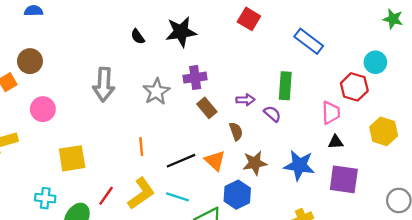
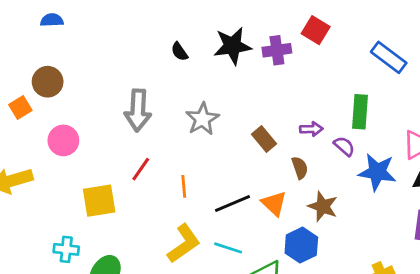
purple cross: (195, 78) -> (277, 50), moved
brown star: (255, 163) -> (323, 206), turned 30
blue star: (299, 165) -> (377, 172), moved
red line: (106, 196) -> (141, 169), moved

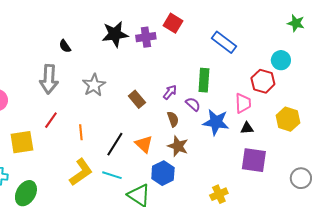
black semicircle: (179, 52) -> (65, 46), moved
purple arrow: (311, 129) -> (170, 92), turned -49
brown semicircle: (300, 168) -> (173, 119), moved
black line: (232, 204) -> (115, 144), turned -35

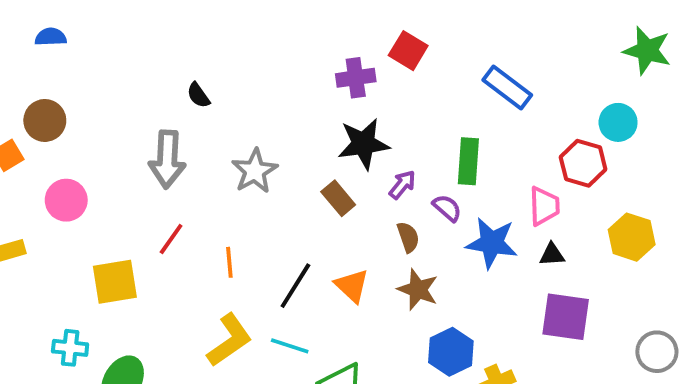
green star: (296, 23) -> (647, 51), size x1.4
black star: (115, 34) -> (363, 144), moved
blue hexagon: (163, 173) -> (451, 352), moved

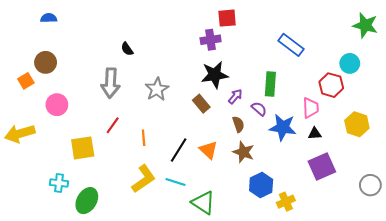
red square: (408, 51) -> (227, 18), moved, turned -36
purple square: (566, 317) -> (322, 167), turned -32

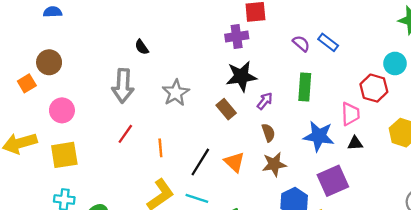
blue rectangle: (291, 45) -> (328, 42), size x0.7
purple semicircle: (259, 109) -> (301, 44), moved
yellow square: (83, 148) -> (64, 155), moved
brown star: (244, 152) -> (274, 164), turned -30
purple square: (322, 167) -> (333, 181), moved

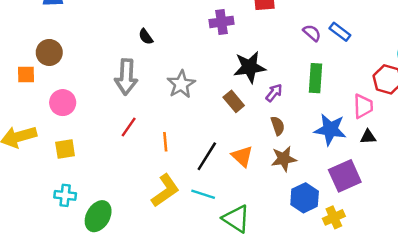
purple cross: (237, 36) -> (221, 22), moved
orange square: (27, 83) -> (26, 74), turned 30
yellow square: (64, 155) -> (65, 149), size x0.7

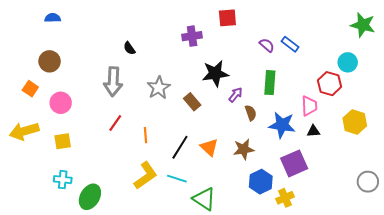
orange square: (26, 74) -> (30, 89), moved, turned 35
brown rectangle: (234, 101) -> (192, 102), moved
brown semicircle: (278, 126) -> (251, 113), moved

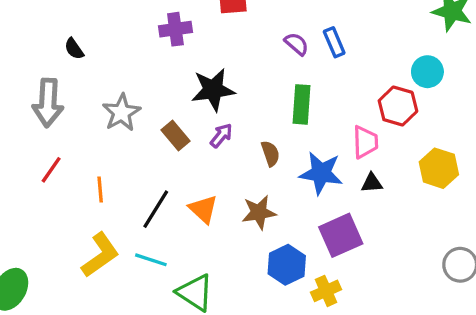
blue rectangle: (290, 44) -> (334, 42), turned 30
purple arrow: (235, 95) -> (221, 135), moved

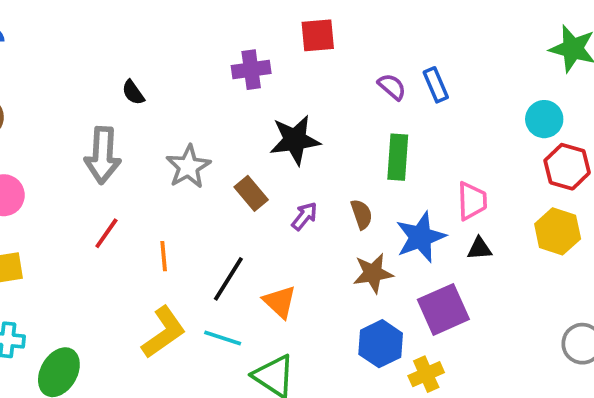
red hexagon: (398, 106) -> (567, 167), moved
purple arrow: (221, 135) -> (304, 216), moved
blue star: (321, 173) -> (421, 237), turned -30
orange triangle: (203, 209) -> (280, 302), moved
brown star: (259, 212) -> (373, 273), moved

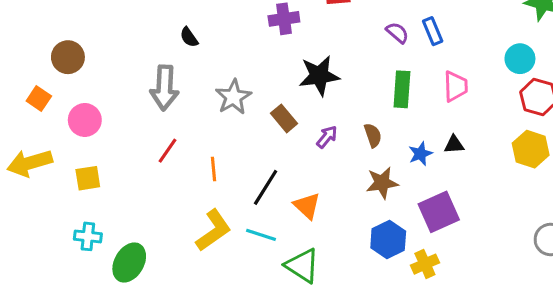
pink trapezoid: (472, 201) -> (456, 86), moved
blue star: (421, 237) -> (420, 154), size x0.6
black triangle: (480, 249) -> (454, 145), moved

